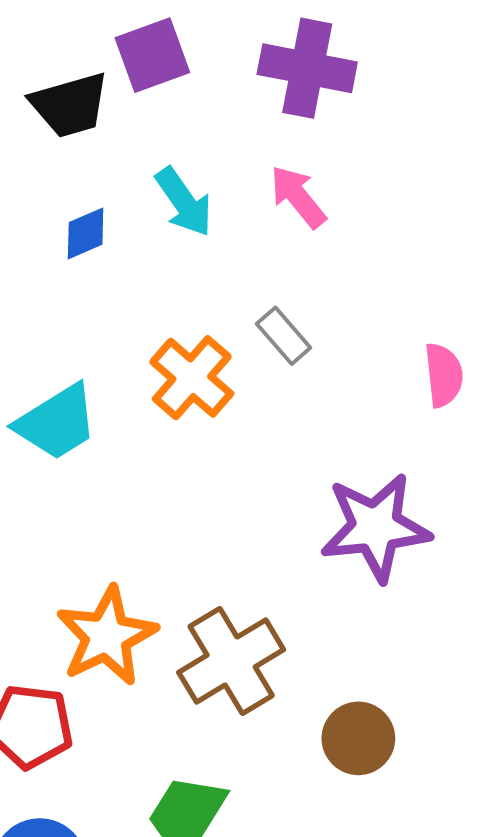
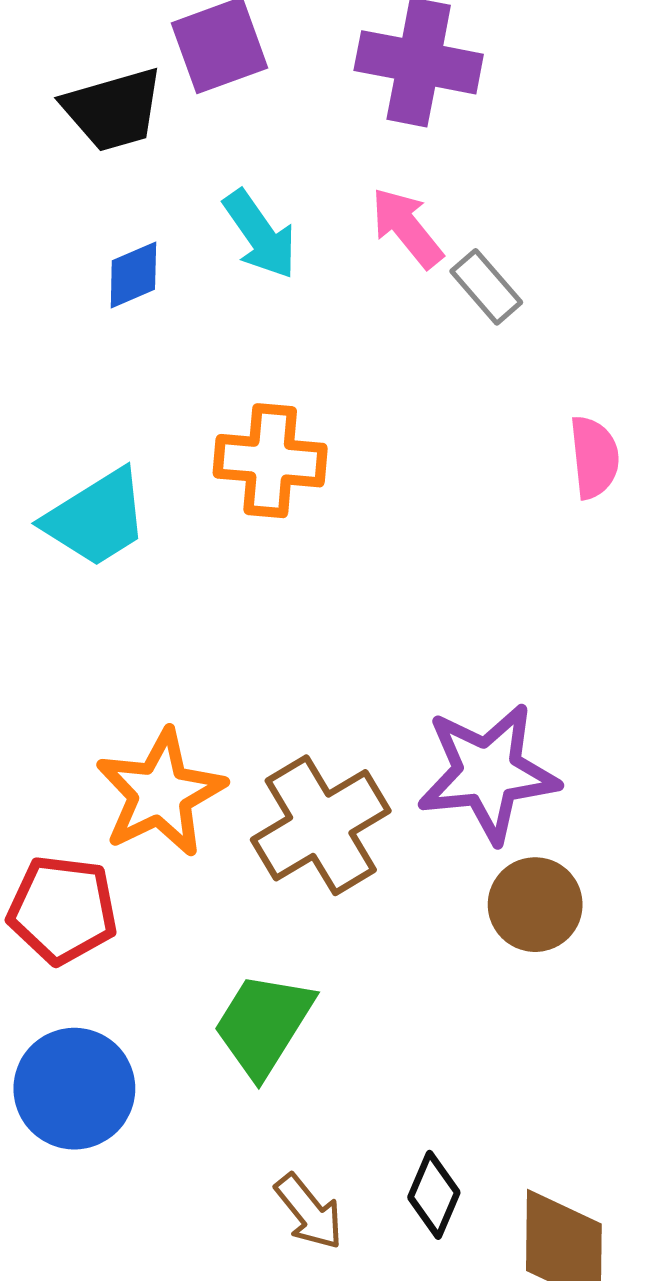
gray rectangle: (284, 336) -> (486, 287), moved
orange cross: (192, 378) -> (270, 461), turned -36
purple star: (375, 527) -> (488, 773), moved
brown circle: (358, 738) -> (535, 905), moved

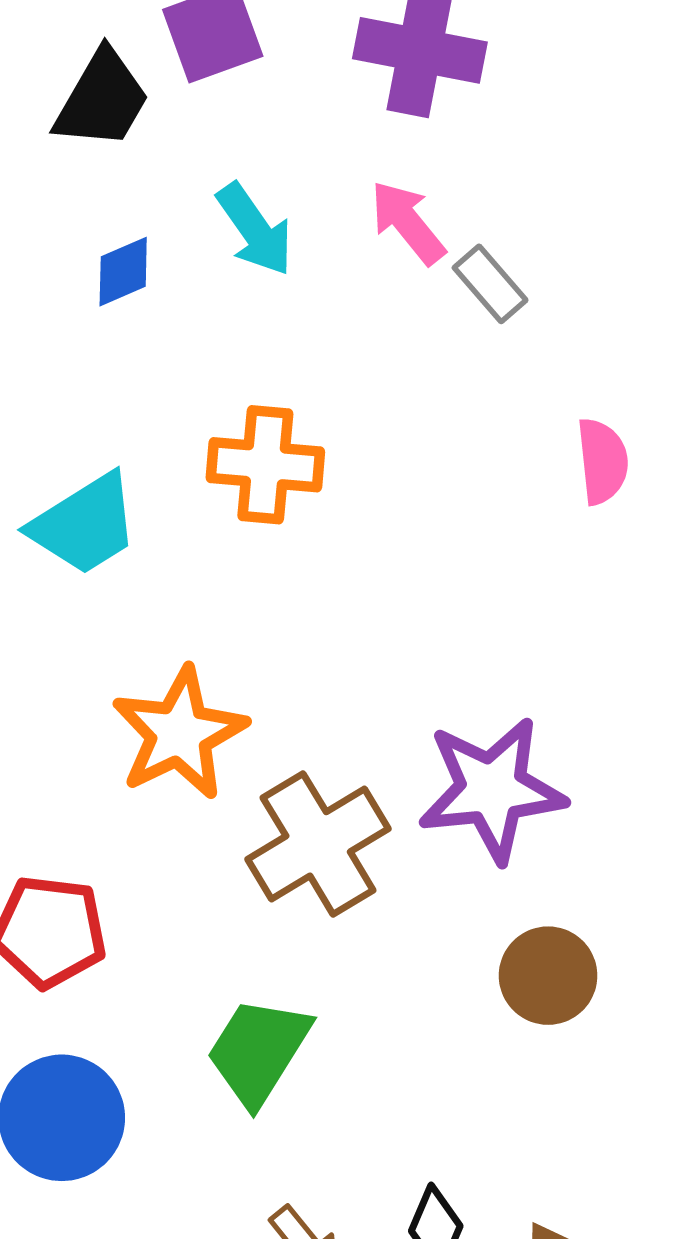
black trapezoid: (113, 110) -> (102, 100), turned -44
orange star: (160, 793) -> (179, 733), moved
brown circle: (535, 905) -> (548, 976), moved

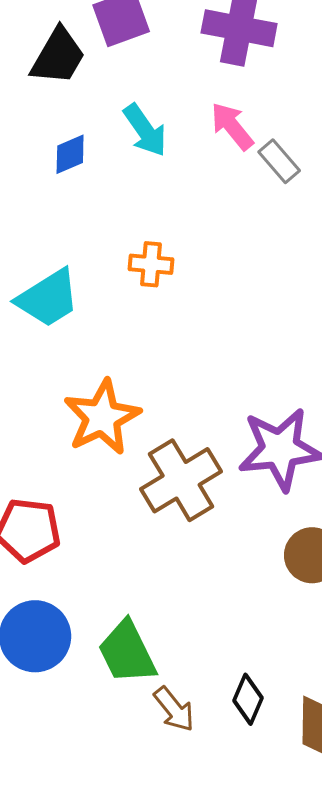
orange cross: (265, 465) -> (151, 264), size x0.7
green trapezoid: (258, 1051) -> (127, 652), moved, turned -58

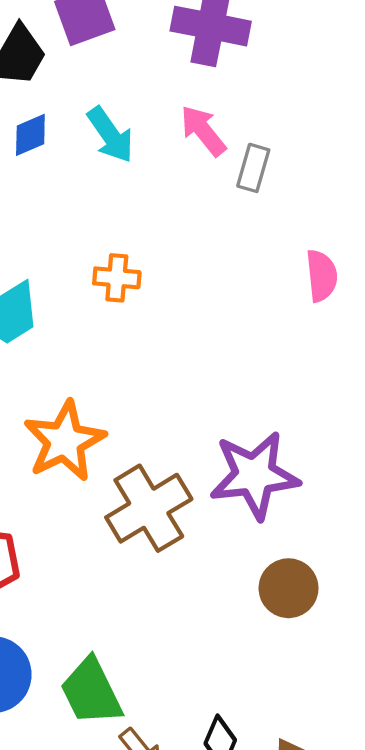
blue diamond: (70, 154) -> (30, 135), moved
gray rectangle: (279, 161) -> (253, 168), turned 57

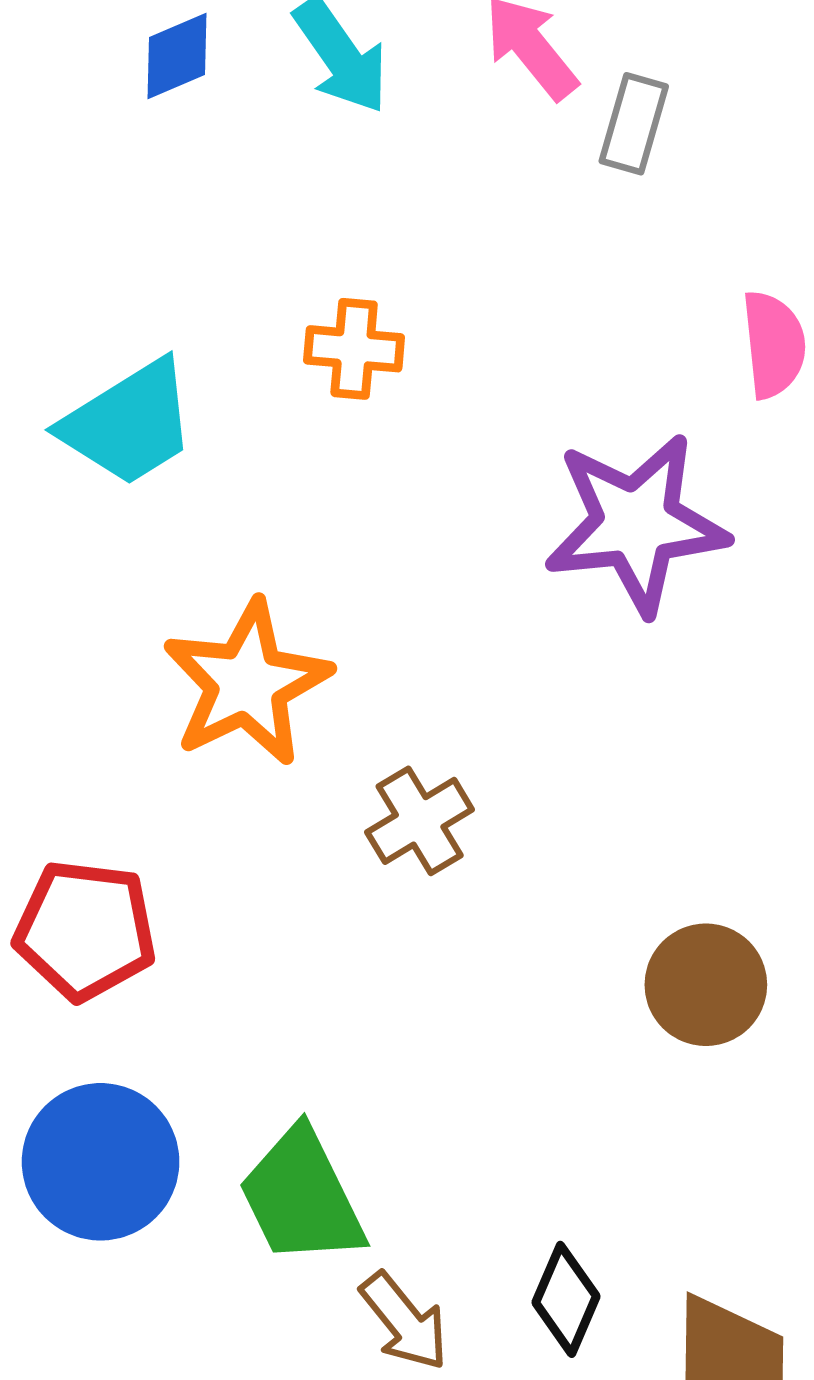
purple star: (254, 475) -> (636, 524), moved
brown cross: (149, 508) -> (420, 821), size x0.6

